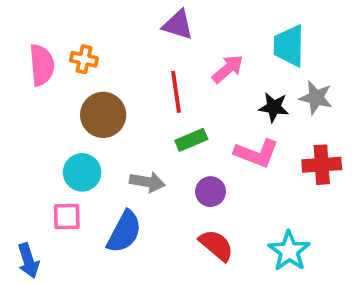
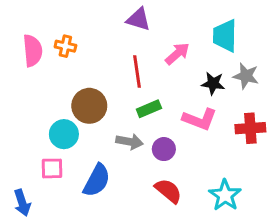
brown circle: (103, 115) -> (89, 106), moved
gray arrow: (147, 182) -> (130, 142), moved

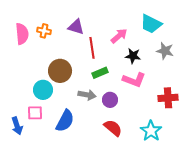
purple triangle: (138, 19) -> (76, 27), moved
cyan trapezoid: (225, 36) -> (151, 24), turned -65
black star: (213, 83) -> (133, 56), moved
red cross: (250, 128) -> (168, 98), moved
blue arrow: (22, 203) -> (17, 126), moved

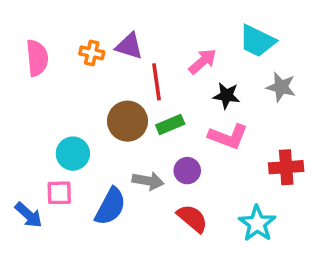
orange cross: (44, 31) -> (92, 53), moved
brown circle: (60, 71) -> (127, 121), moved
gray arrow: (87, 95) -> (148, 181), moved
blue arrow: (17, 126) -> (29, 215), turned -30

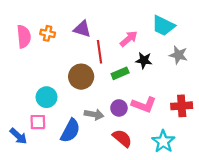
orange cross: (92, 53) -> (48, 33), moved
green rectangle: (170, 125) -> (120, 73), moved
pink L-shape: (228, 136) -> (144, 105), moved

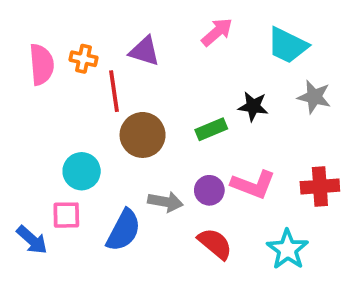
pink arrow: (129, 39) -> (217, 32), moved
red line: (100, 52) -> (114, 91), moved

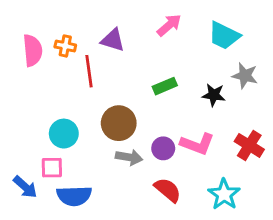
black star: (253, 106) -> (214, 95), moved
green rectangle: (211, 129) -> (165, 86), moved
brown circle: (143, 135) -> (119, 123), moved
red cross: (320, 186) -> (249, 145), turned 36
blue semicircle: (124, 230) -> (74, 196), moved, turned 60

